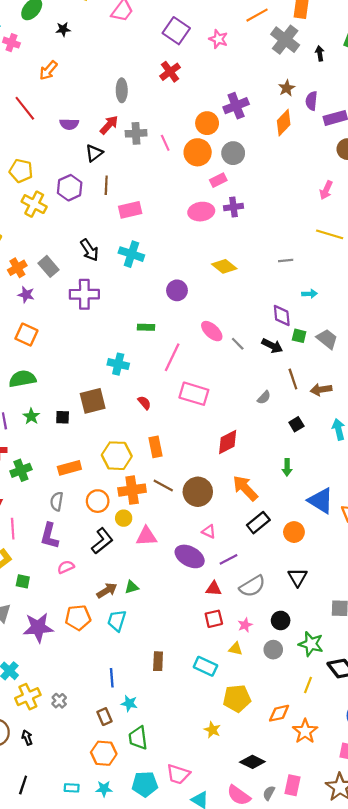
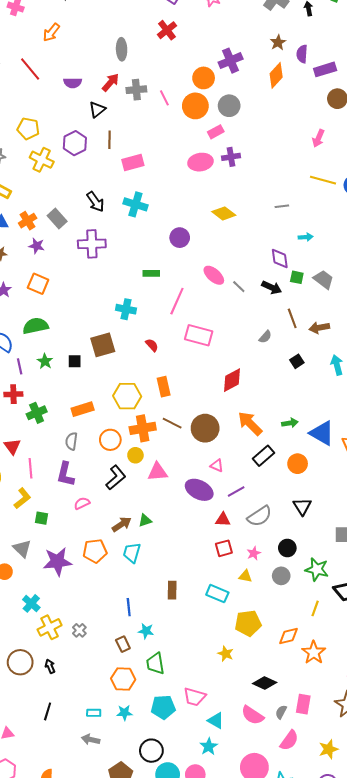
green arrow: (287, 467) -> (290, 423), moved, turned -98

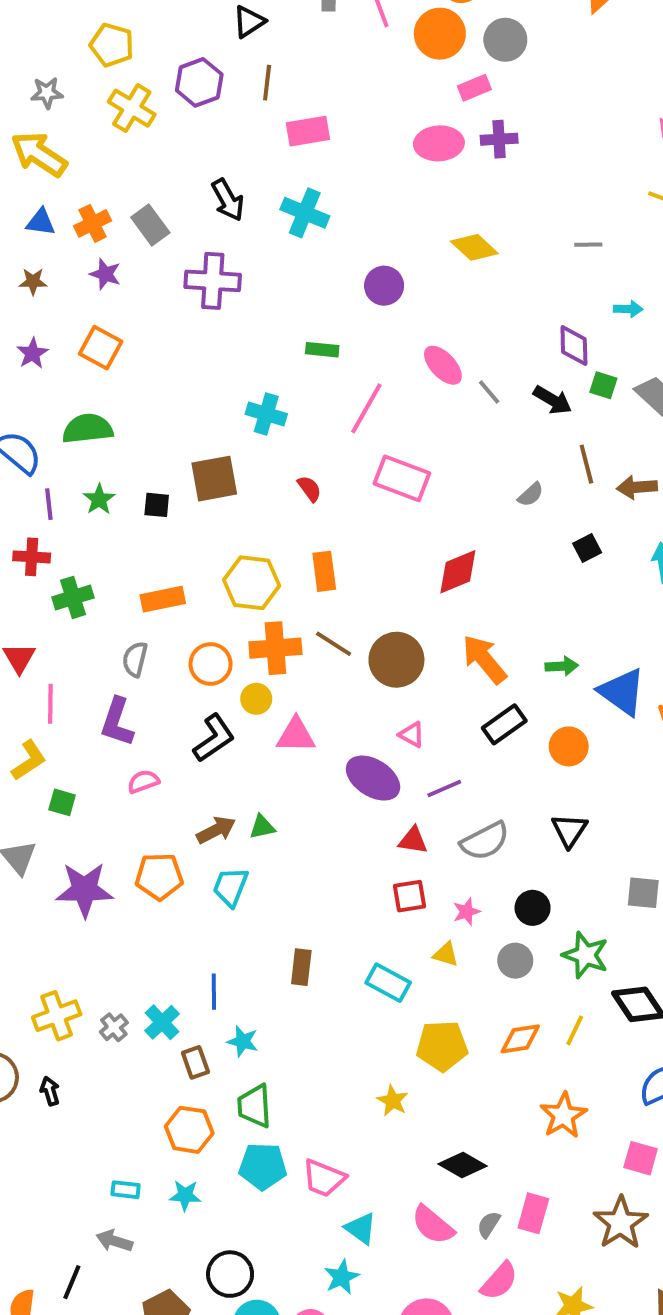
cyan cross: (31, 603) -> (162, 1022), moved
orange diamond: (288, 636) -> (520, 1039), moved
cyan pentagon: (163, 707) -> (263, 1166), moved
black line: (48, 711) -> (72, 1282), moved

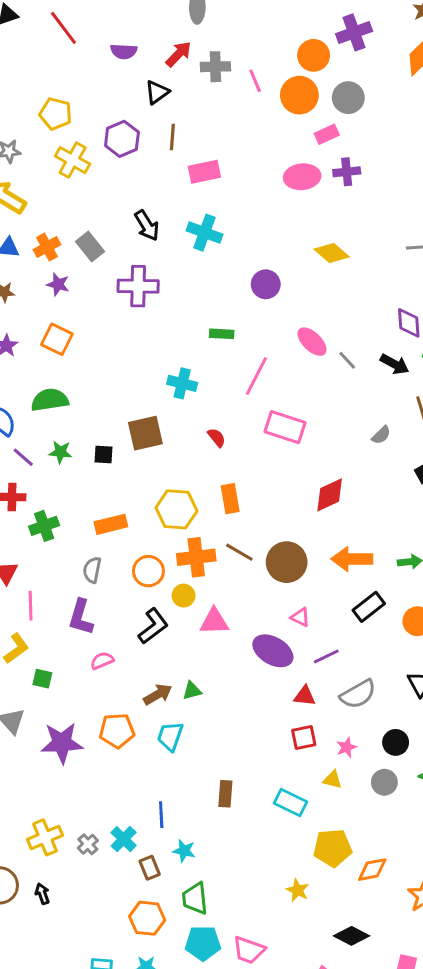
green star: (99, 499) -> (60, 452), turned -30
purple line: (49, 504) -> (23, 457), turned -40
orange arrow: (484, 659) -> (352, 559), turned -48
orange diamond: (520, 1039) -> (372, 870), moved

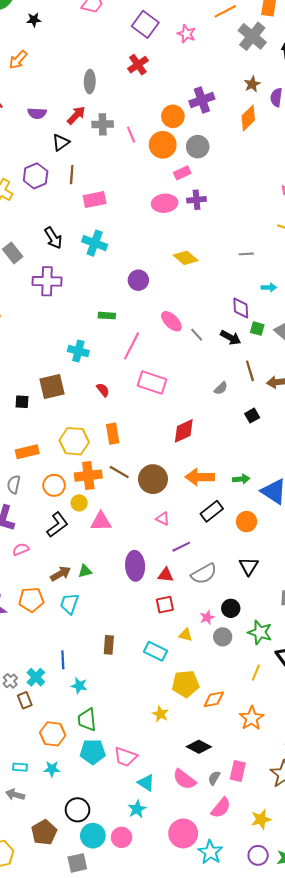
purple ellipse: (273, 651) -> (135, 566), moved, turned 56
pink star: (347, 747) -> (207, 617), moved
brown rectangle: (150, 868) -> (25, 700), moved

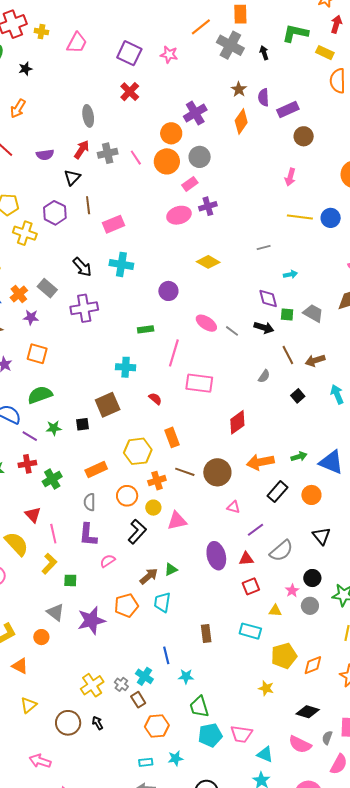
orange cross: (88, 476) -> (157, 481), size x0.7
orange hexagon: (53, 734) -> (157, 726), moved

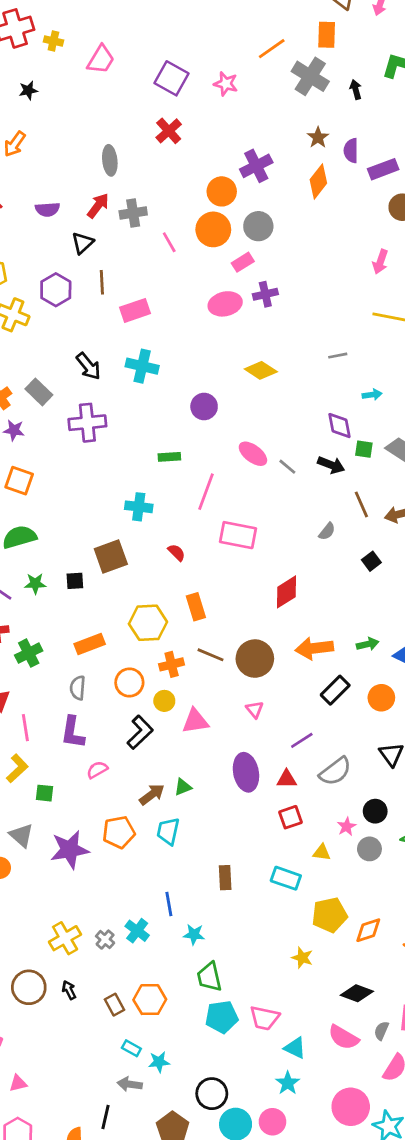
pink line: (136, 158) -> (169, 242), moved
pink triangle: (233, 507) -> (255, 709), moved, turned 32
brown rectangle: (138, 700) -> (115, 1005), moved
cyan star: (176, 758) -> (159, 1062), moved
cyan rectangle: (146, 762) -> (131, 1048), turned 32

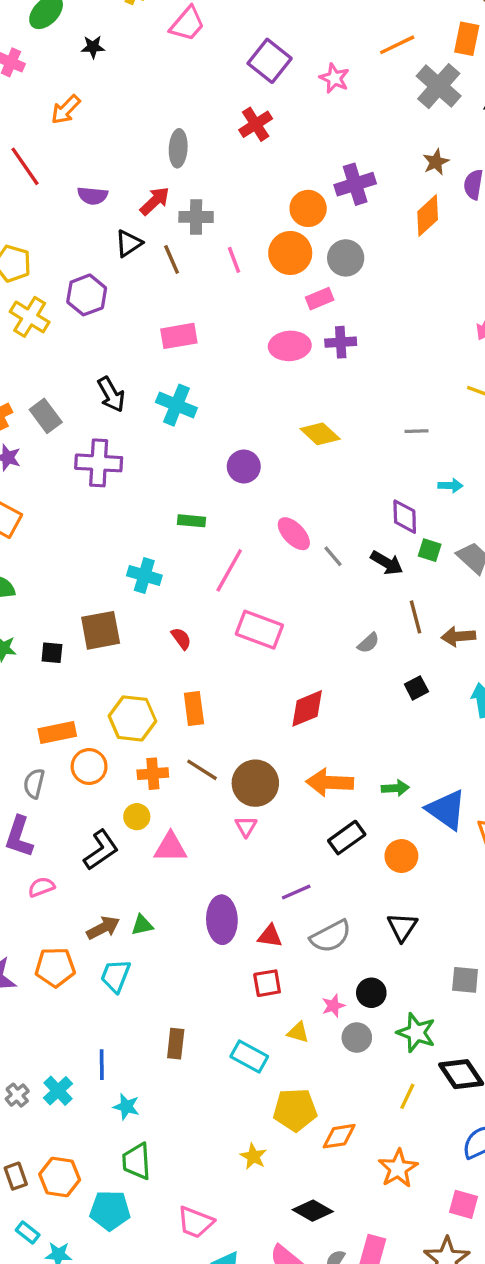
brown line: (102, 282) -> (172, 259), moved, turned -30
orange circle: (129, 683) -> (89, 766), moved
pink triangle: (255, 709) -> (246, 827), moved
cyan pentagon: (222, 1017) -> (110, 1210), moved

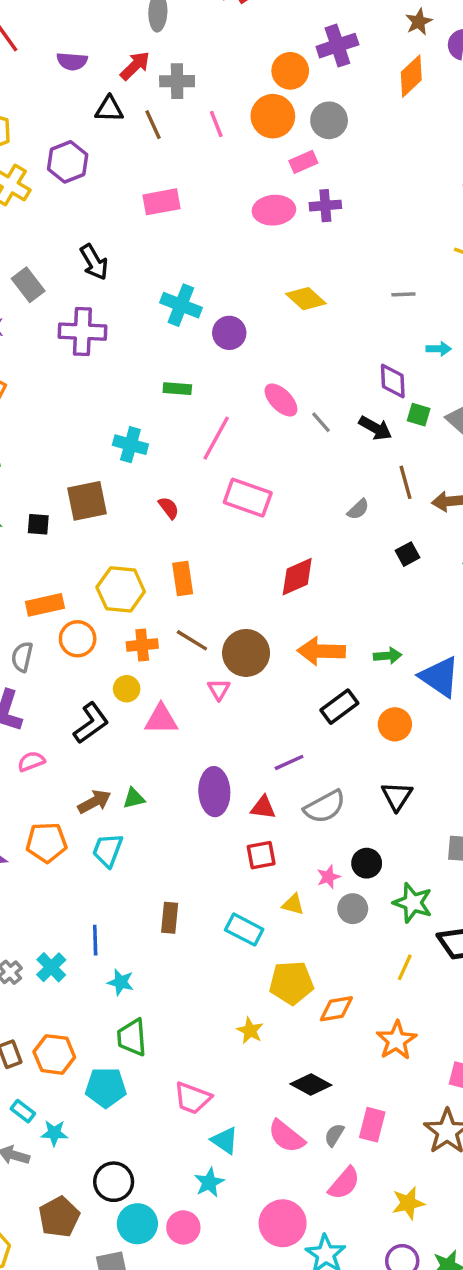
black triangle: (129, 243) -> (109, 109), turned 36
cyan cross: (176, 405) -> (181, 305), moved
pink triangle: (246, 827) -> (219, 689), moved

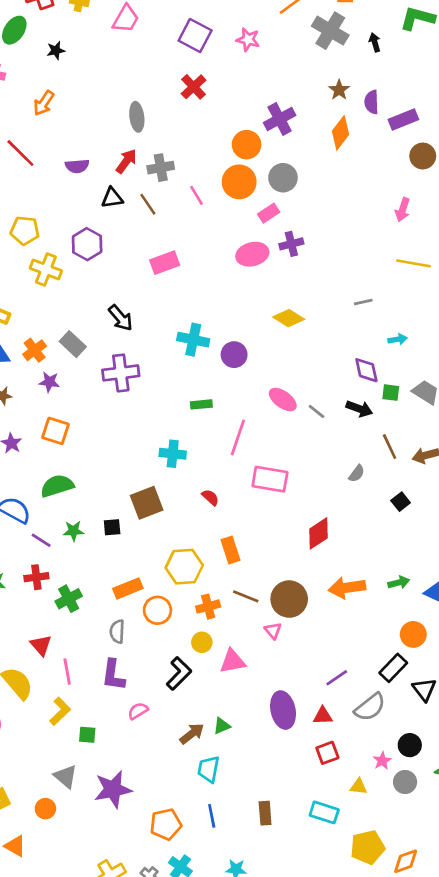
black rectangle: (339, 707) -> (393, 668), moved
orange pentagon: (46, 842) -> (166, 824), moved
blue line: (95, 940) -> (212, 816), moved

